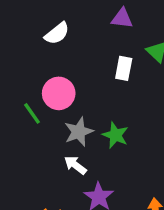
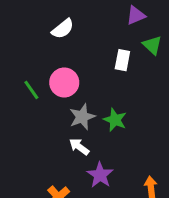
purple triangle: (122, 18) -> (136, 15), moved, turned -30
green line: (32, 113) -> (31, 90), moved

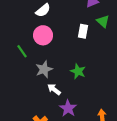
pink circle: (64, 82) -> (43, 35), moved
gray star: (82, 117) -> (44, 69), moved

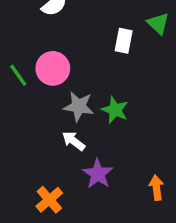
pink circle: (43, 35) -> (53, 68), moved
gray star: (44, 69) -> (79, 106), moved, turned 30

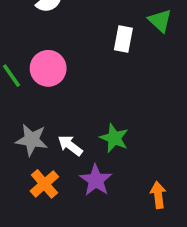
gray star: (79, 106) -> (32, 140), moved
green star: (115, 110) -> (114, 138), moved
orange cross: (49, 200) -> (44, 184), moved

